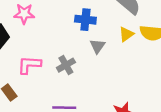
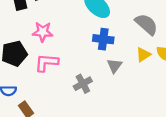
pink L-shape: (29, 65) -> (47, 63), moved

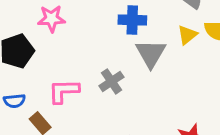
pink L-shape: (47, 63) -> (64, 91), moved
gray triangle: (114, 66) -> (151, 53), size x1.5

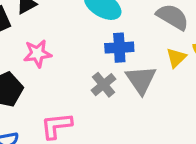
gray cross: (111, 81) -> (103, 85), moved

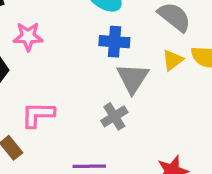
gray cross: (103, 85) -> (114, 116), moved

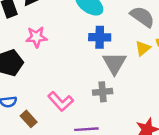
pink L-shape: (38, 115) -> (61, 101), moved, turned -130
gray cross: (114, 116) -> (103, 92), turned 30

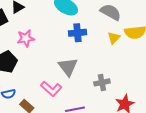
gray triangle: (114, 63) -> (68, 67), moved
gray cross: (103, 92) -> (102, 82), moved

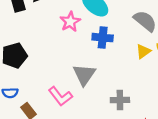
pink star: (26, 38) -> (70, 22), moved, turned -30

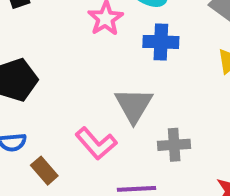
gray cross: (120, 100) -> (174, 145), moved

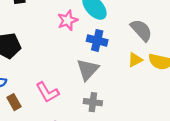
gray triangle: (134, 105) -> (88, 70), moved

